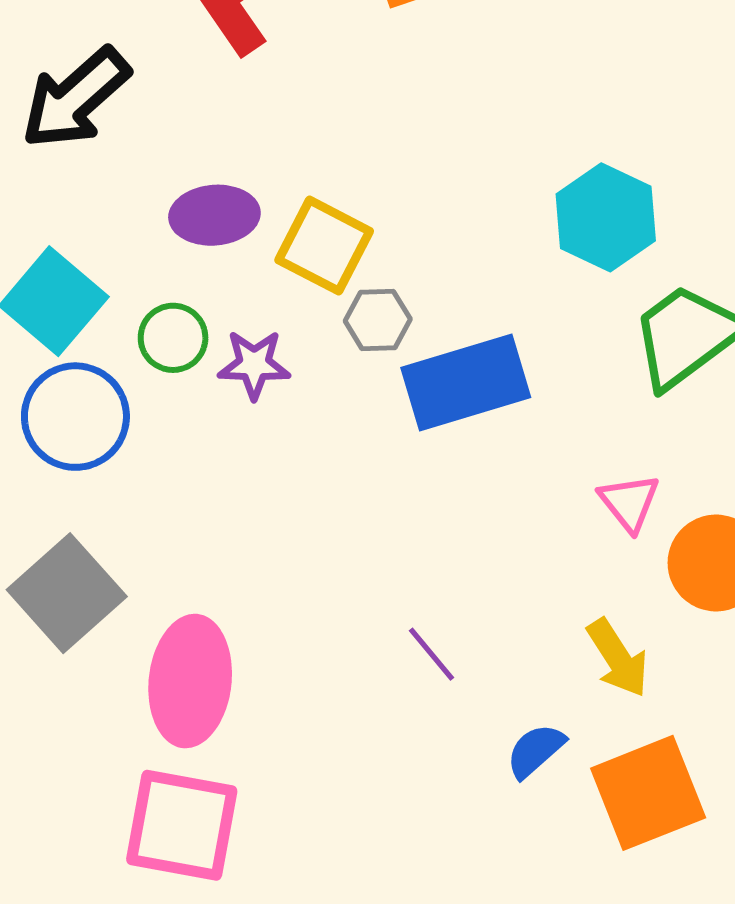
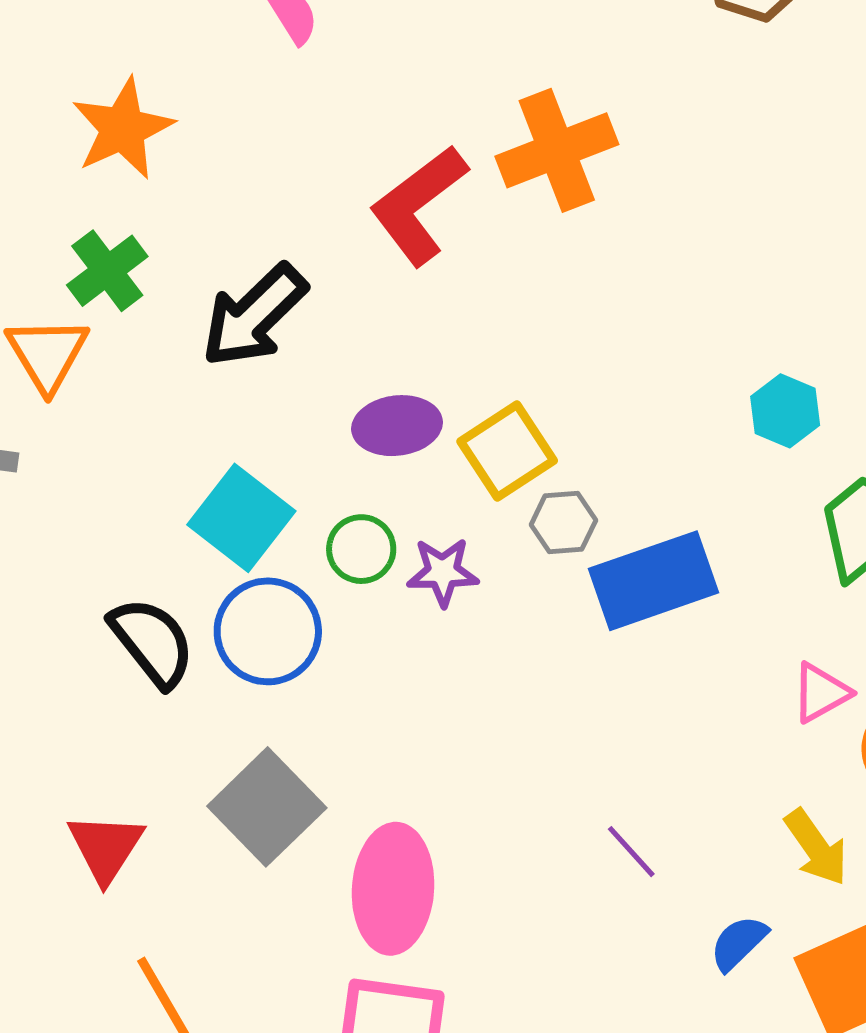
cyan hexagon: (606, 217) -> (785, 411), size x0.7
yellow square: (324, 246) -> (507, 451), turned 32
pink triangle: (629, 502) -> (821, 693), turned 42

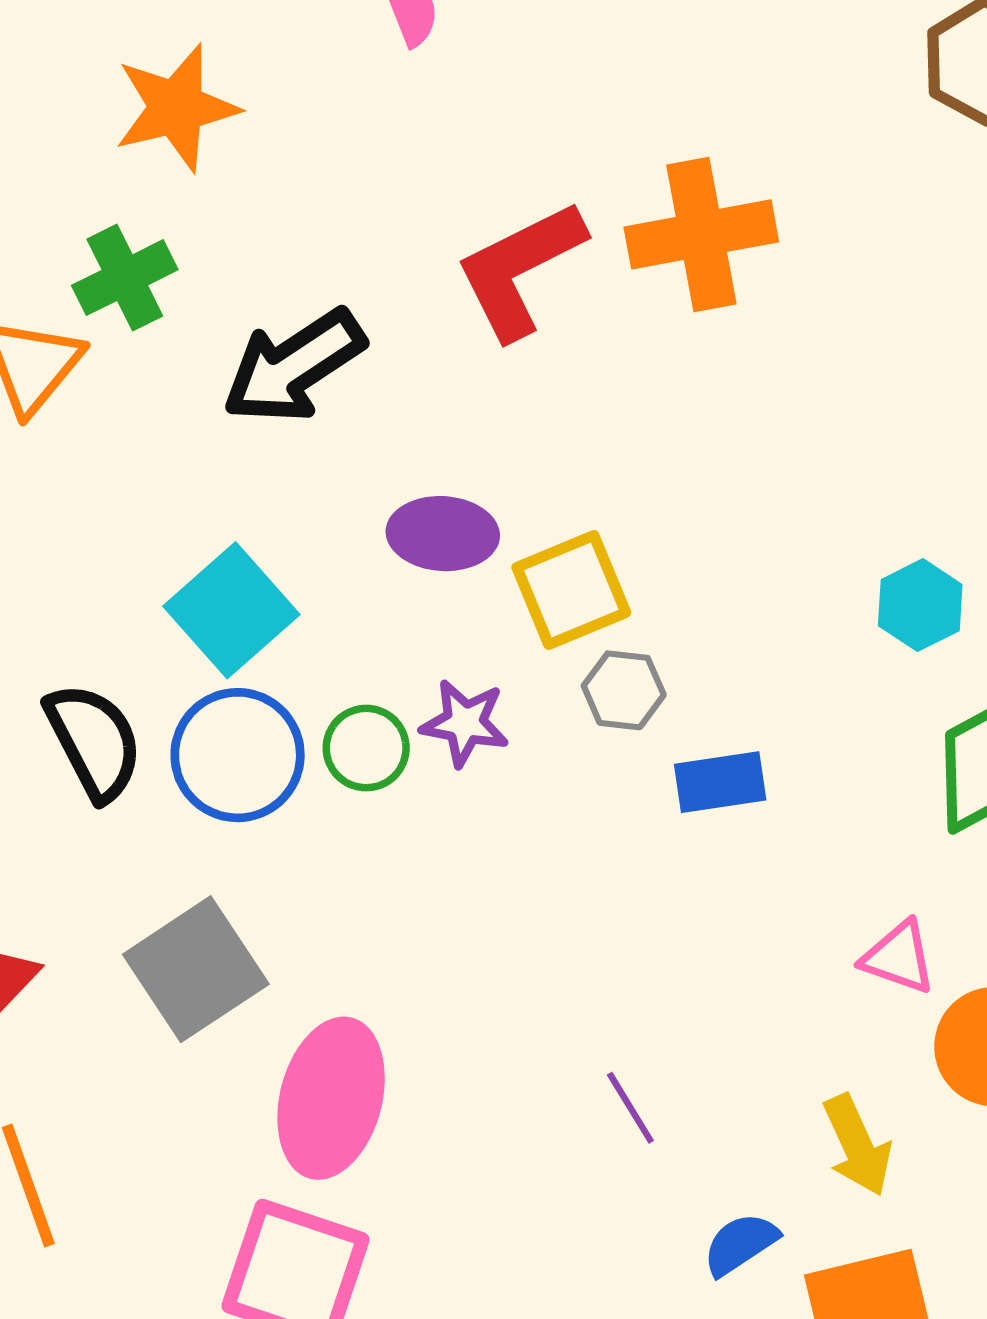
green circle: (361, 549) -> (366, 748), moved
blue rectangle: (653, 581) -> (720, 782), size x0.6
pink triangle: (821, 693) -> (899, 957), turned 38

